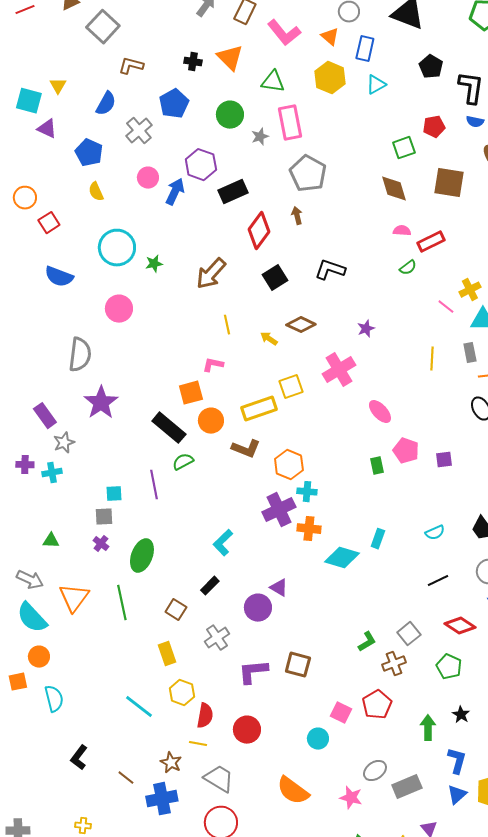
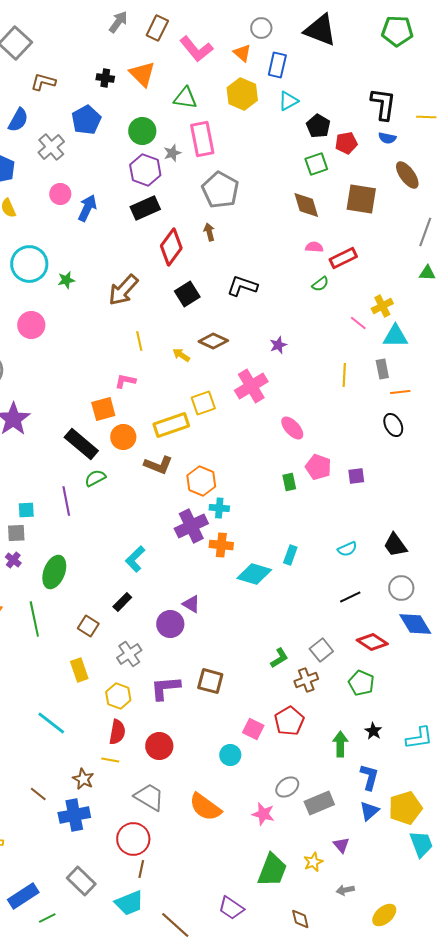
black pentagon: (431, 67) -> (318, 126), moved
purple hexagon: (201, 165) -> (145, 170), moved
yellow hexagon: (182, 693) -> (118, 696), moved
gray trapezoid: (219, 779) -> (149, 797), moved

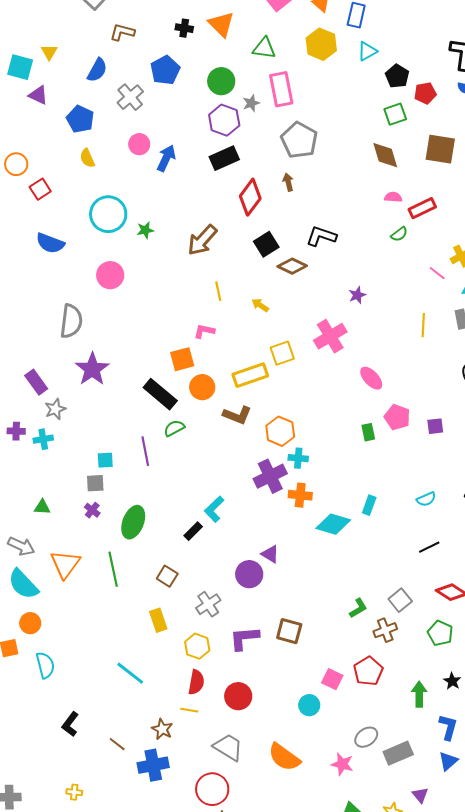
brown diamond: (213, 341) -> (292, 266), moved
black rectangle: (122, 602) -> (193, 531), moved

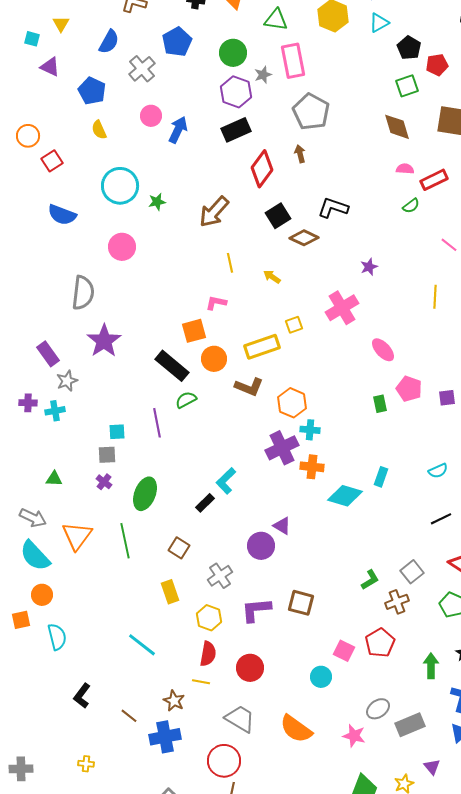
cyan square: (20, 67) -> (32, 39), size x0.6
yellow square: (282, 353) -> (294, 325), size x0.7

